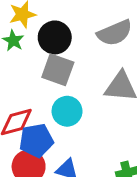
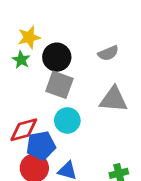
gray semicircle: (115, 33) -> (108, 53), size x0.7

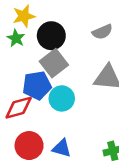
gray square: (59, 85) -> (54, 63), turned 32
blue pentagon: (41, 146) -> (37, 85), moved

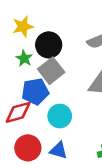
green star: (16, 38) -> (24, 58), moved
cyan circle: (62, 98) -> (60, 116), moved

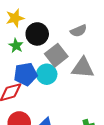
gray square: (51, 71) -> (56, 55), moved
cyan circle: (60, 116) -> (47, 74), moved

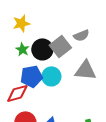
black circle: (37, 34) -> (42, 49), moved
gray square: (56, 55) -> (60, 46), moved

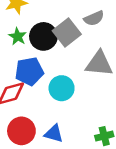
cyan circle: (51, 76) -> (62, 88), moved

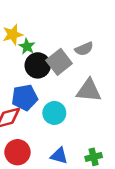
green star: (18, 36) -> (27, 46), moved
blue triangle: (54, 133) -> (59, 156), moved

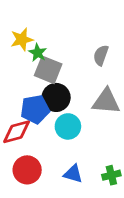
gray semicircle: (84, 49) -> (101, 55), turned 132
gray square: (59, 62) -> (48, 70), moved, turned -30
black circle: (38, 65) -> (56, 97), moved

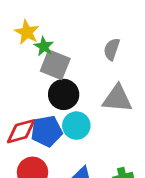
yellow star: (22, 40) -> (27, 32), turned -30
blue pentagon: (35, 109) -> (47, 131), moved

